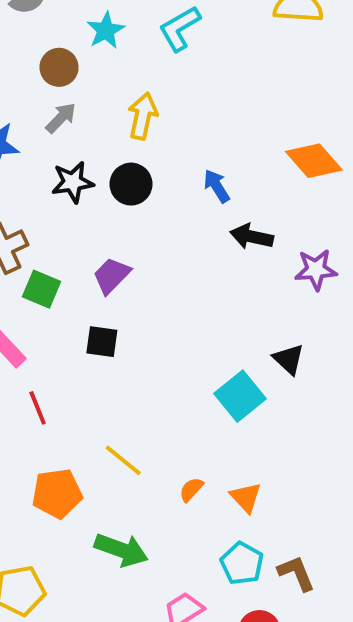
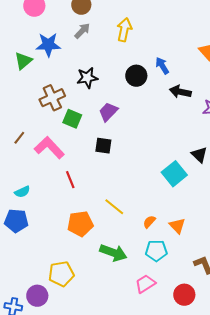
black star: (73, 182) -> (87, 78), moved
black circle: (131, 184) -> (136, 76), moved
cyan pentagon: (242, 563) -> (156, 251), moved, turned -30

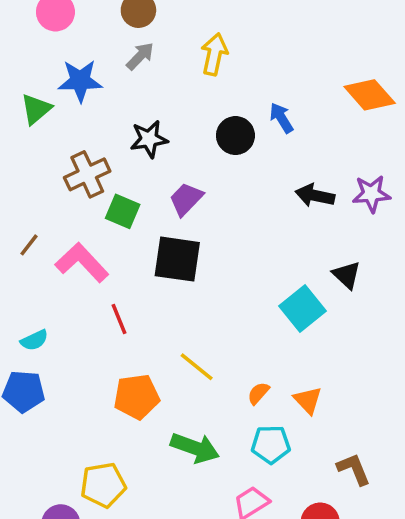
black arrow: (180, 92) -> (315, 196), moved
black square: (103, 146) -> (177, 259), size x1.6

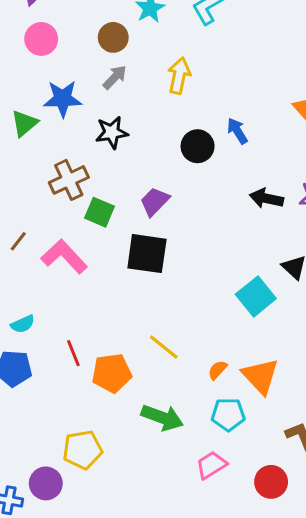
black star: (149, 139) -> (112, 132), moved
red line: (119, 319) -> (73, 353), moved
orange triangle: (308, 400) -> (260, 376), size x1.5

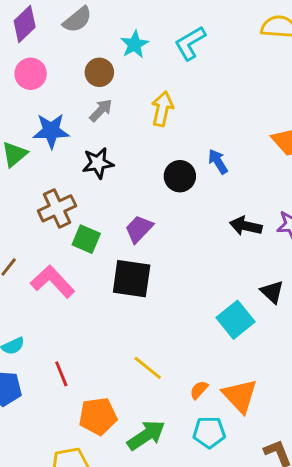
orange pentagon: (112, 373) -> (98, 416), moved
green arrow: (162, 418) -> (146, 435), turned -54

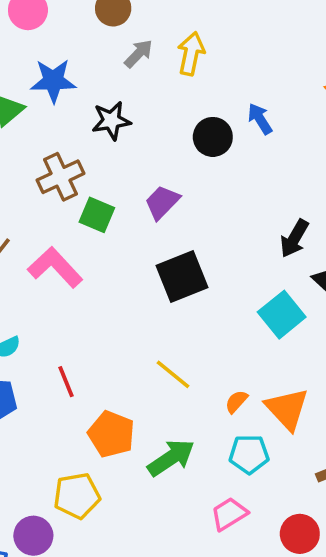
gray arrow: (101, 110) -> (138, 54), moved
black arrow: (246, 226) -> (294, 238), moved, turned -72
black square: (132, 279) -> (182, 277), moved, turned -30
orange pentagon: (98, 416) -> (111, 434), turned 30

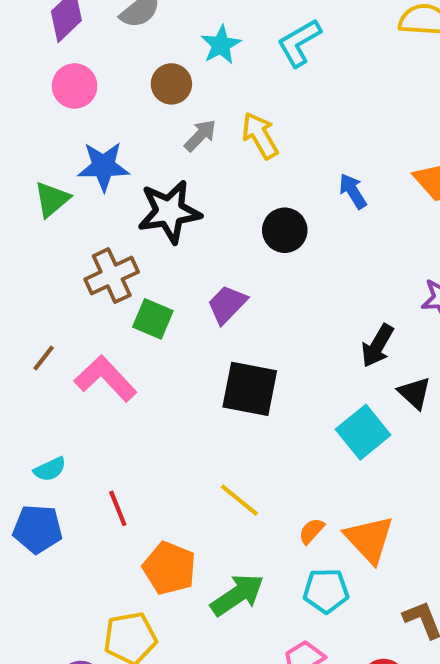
yellow arrow: (191, 54) -> (260, 135), turned -42
blue arrow: (260, 119) -> (353, 191), moved
black star: (111, 121) -> (169, 212), size x1.4
black square: (182, 277) -> (250, 389), turned 33

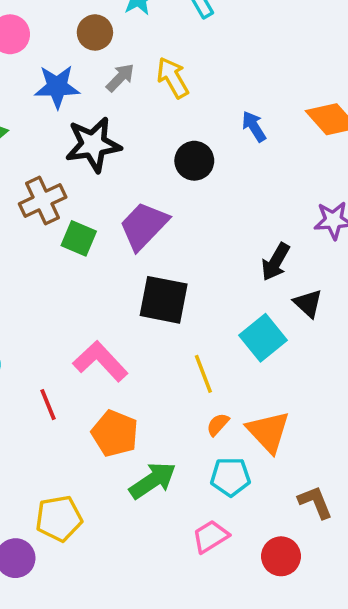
blue star: (103, 166) -> (57, 87), moved
purple trapezoid: (227, 304) -> (144, 226), size x1.4
pink L-shape: (105, 379) -> (100, 361), moved
yellow line: (239, 500) -> (203, 374), moved, turned 30
orange pentagon: (169, 568) -> (115, 433), moved

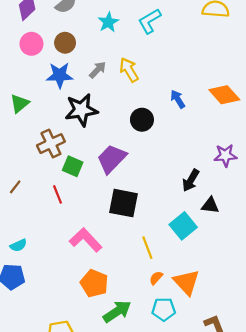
brown circle: (95, 32) -> (65, 43), moved
black triangle: (308, 303) -> (210, 205), turned -36
red line: (48, 405) -> (57, 194), moved

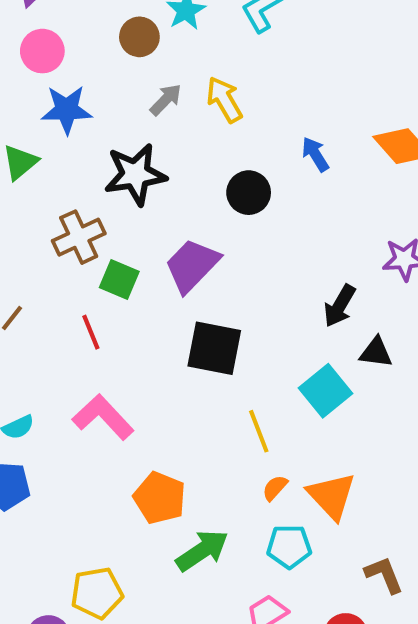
brown circle: (65, 43) -> (139, 37), moved
blue star: (60, 75) -> (67, 110), moved
pink L-shape: (86, 240) -> (103, 417), moved

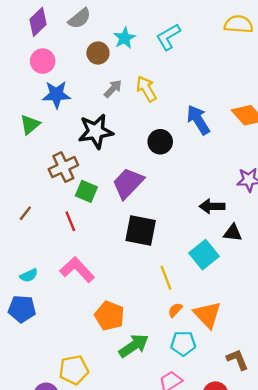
blue arrow: (315, 154) -> (198, 120), size x1.5
black arrow: (340, 306) -> (212, 206), turned 60

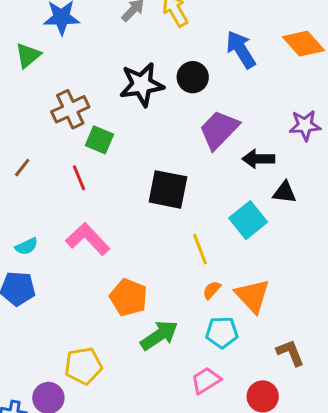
black star: (96, 131) -> (142, 84), moved
purple trapezoid: (128, 183) -> (219, 130), moved

